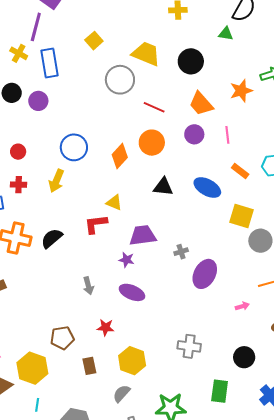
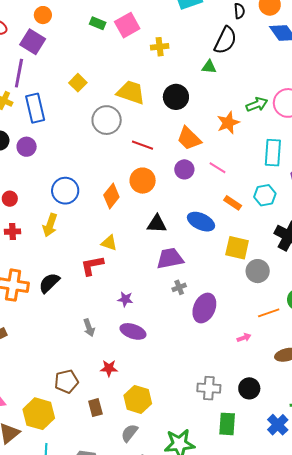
pink line: (227, 135) -> (217, 168), turned -48
purple trapezoid: (143, 235) -> (170, 258), moved
gray cross: (189, 346) -> (209, 388), moved

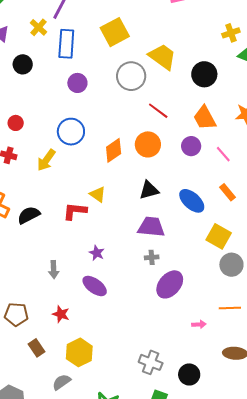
yellow cross: (160, 47) -> (231, 33), moved, turned -30
yellow square: (78, 83) -> (115, 32), size x1.6
purple circle: (27, 147) -> (77, 83), moved
black triangle: (157, 224) -> (149, 190), turned -35
brown rectangle: (95, 408) -> (36, 348), turned -36

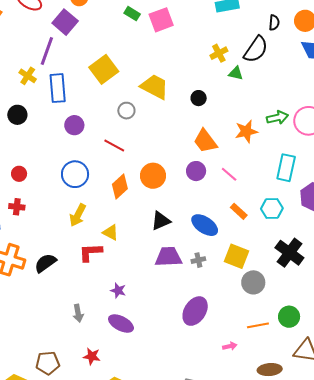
black circle: (204, 74) -> (199, 98), size x0.6
gray circle: (131, 76) -> (126, 111), size x0.6
red line: (158, 111) -> (114, 145), moved
yellow arrow: (46, 160) -> (78, 215), moved
gray cross: (152, 257) -> (198, 260), moved

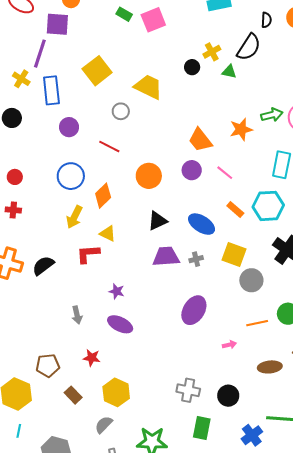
purple square: (65, 22) -> (57, 24), turned -35
black circle: (199, 98) -> (192, 67), moved
orange diamond: (120, 186) -> (103, 196), moved
cyan hexagon: (272, 209) -> (268, 206), size x1.4

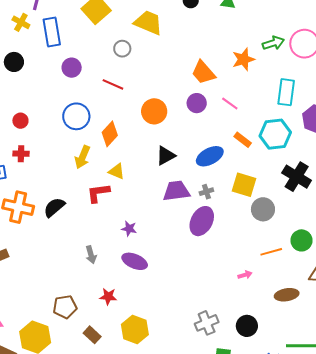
blue ellipse: (202, 224) -> (210, 156), turned -56
purple ellipse: (194, 310) -> (202, 221), moved
gray cross: (188, 390) -> (207, 323), turned -30

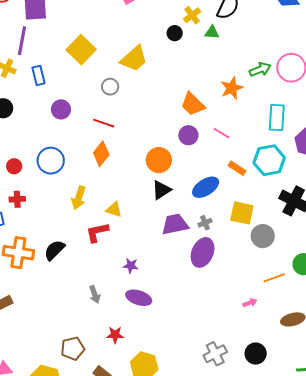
yellow trapezoid: (148, 23) -> (134, 59), turned 120
blue rectangle: (52, 32) -> (39, 75), size x0.7
orange circle: (154, 111) -> (159, 160), moved
blue circle: (76, 116) -> (51, 161), moved
orange diamond: (110, 134) -> (101, 154), moved

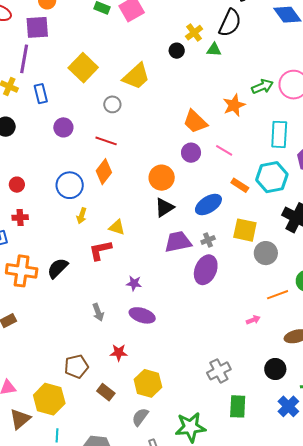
blue circle: (51, 161) -> (70, 185), moved
yellow arrow: (79, 198) -> (82, 216), size x0.7
black circle: (256, 354) -> (275, 369), moved

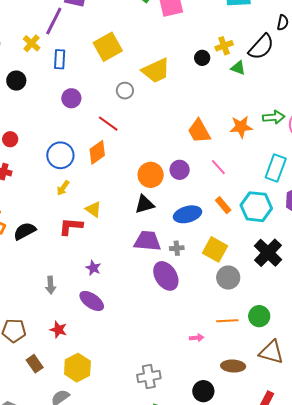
purple circle: (191, 153) -> (180, 170), moved
purple ellipse: (206, 270) -> (166, 276), turned -72

